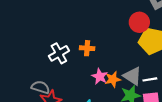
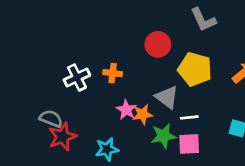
red circle: (139, 22) -> (158, 44), moved
gray triangle: (133, 76) -> (167, 97), moved

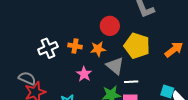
orange star: (143, 114) -> (98, 49), moved

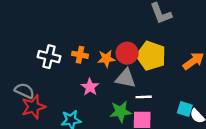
red circle: (110, 26) -> (127, 53), moved
white cross: (48, 48) -> (49, 57), turned 36
gray triangle: (115, 66) -> (126, 78), turned -30

